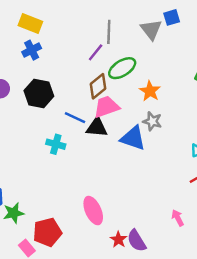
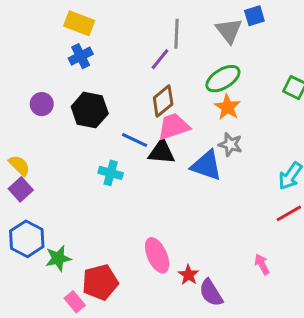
green ellipse: (122, 68) -> (223, 79), moved
red star: (119, 240) -> (188, 275), moved

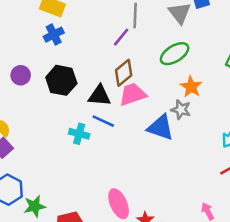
orange star: (227, 107) -> (191, 87), moved
blue line: (135, 140) -> (103, 121), moved
black triangle: (162, 152) -> (99, 96), moved

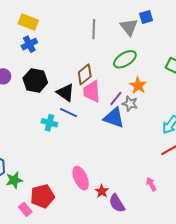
purple line: (121, 37) -> (116, 99), moved
pink trapezoid: (133, 94) -> (92, 92), turned -75
black triangle: (99, 96) -> (66, 93), turned 30

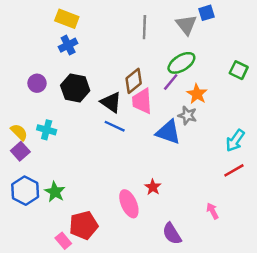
purple line: (116, 99) -> (171, 82), moved
cyan cross: (49, 123) -> (47, 130), moved
green star: (14, 180) -> (55, 192), moved, turned -30
red star: (102, 191) -> (153, 187), moved

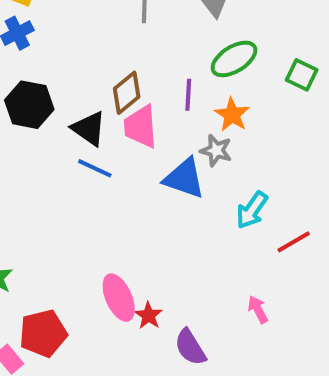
green ellipse: (181, 63) -> (234, 59), moved
purple line: (171, 82) -> (188, 95), turned -36
cyan arrow: (235, 141) -> (252, 210), moved
red star: (153, 187) -> (149, 315), moved

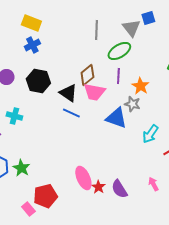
green ellipse: (234, 59) -> (119, 51), moved
pink trapezoid: (141, 127) -> (94, 92), turned -75
purple semicircle: (190, 347) -> (119, 189), moved

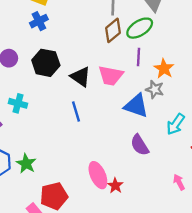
brown diamond: (87, 75) -> (113, 30), moved
blue line: (71, 113) -> (76, 111), moved, turned 48
purple semicircle: (119, 189) -> (140, 145), moved

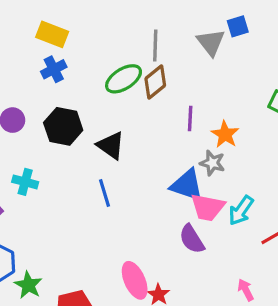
green ellipse: (140, 28) -> (124, 79), moved
pink trapezoid: (111, 76) -> (208, 207), moved
green star: (26, 164) -> (28, 285), moved

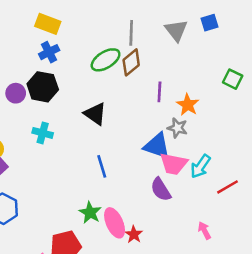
blue square: (238, 26) -> (210, 23), moved
black hexagon: (63, 126) -> (43, 87), moved
cyan cross: (25, 182) -> (43, 133), moved
blue line: (104, 193) -> (102, 166), moved
green star: (28, 285) -> (90, 213), moved

